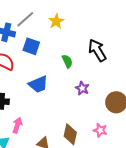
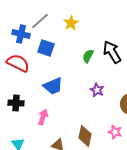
green semicircle: (67, 61) -> (88, 56), moved, turned -128
pink arrow: (17, 125) -> (43, 117), moved

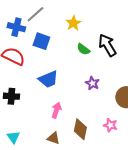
yellow star: (71, 23) -> (73, 23), moved
green semicircle: (88, 56) -> (83, 49), turned -80
pink arrow: (43, 117) -> (56, 110), moved

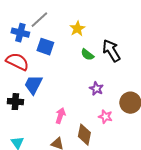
blue trapezoid: (48, 79) -> (33, 85), moved, turned 140
pink star: (110, 125) -> (105, 117), moved

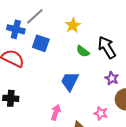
blue trapezoid: (33, 85) -> (70, 81), moved
purple star: (96, 89) -> (112, 78), moved

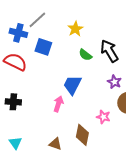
pink arrow: (56, 112) -> (58, 104), moved

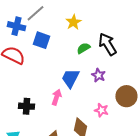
green semicircle: (85, 55) -> (83, 48), turned 112
purple star: (114, 82) -> (98, 75), moved
black cross: (13, 102) -> (26, 106), moved

